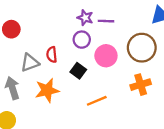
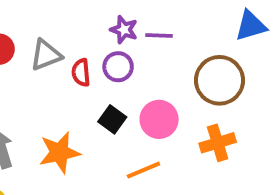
red semicircle: (52, 55) -> (81, 73), moved
pink circle: (106, 56) -> (159, 119), moved
gray triangle: (30, 63) -> (46, 55), moved

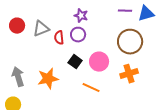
purple line: (159, 35) -> (125, 11), moved
orange line: (143, 170) -> (91, 88), turned 48

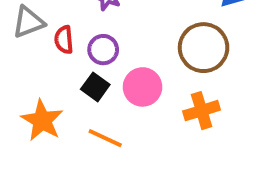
purple circle: (78, 35) -> (103, 50), moved
orange star: (48, 79) -> (42, 120), turned -30
orange line: (91, 88) -> (105, 138), moved

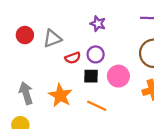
red semicircle: (64, 40) -> (73, 58), moved, turned -105
black square: (95, 87) -> (91, 76), turned -35

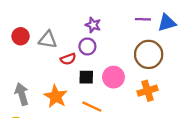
gray triangle: (52, 38) -> (48, 40), turned 30
purple circle: (96, 54) -> (87, 46), moved

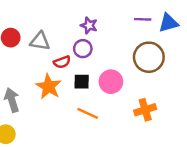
orange cross: (147, 91) -> (145, 110), moved
orange star: (56, 96) -> (49, 87), moved

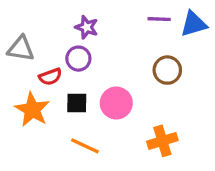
brown circle: (149, 57) -> (167, 70), size x0.7

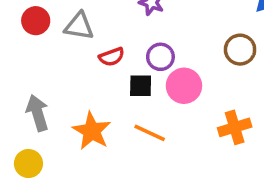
purple circle: (78, 59) -> (160, 57), moved
orange star: (32, 110) -> (92, 131), moved

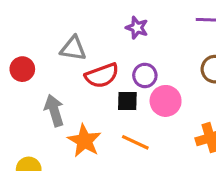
red circle: (36, 21) -> (22, 69), moved
red semicircle: (112, 57) -> (102, 75), size x1.5
gray arrow: (37, 113) -> (54, 110), moved

